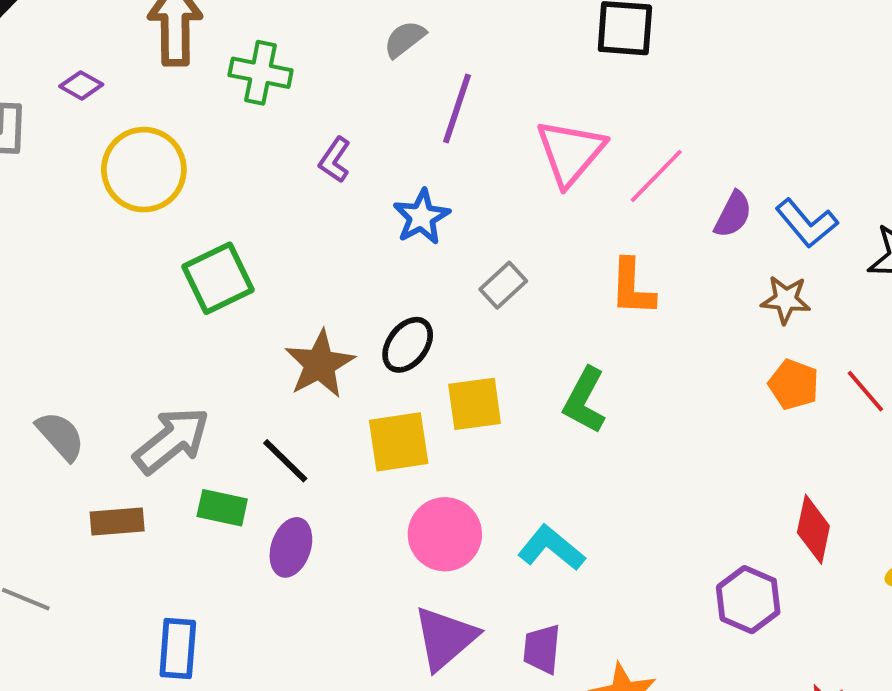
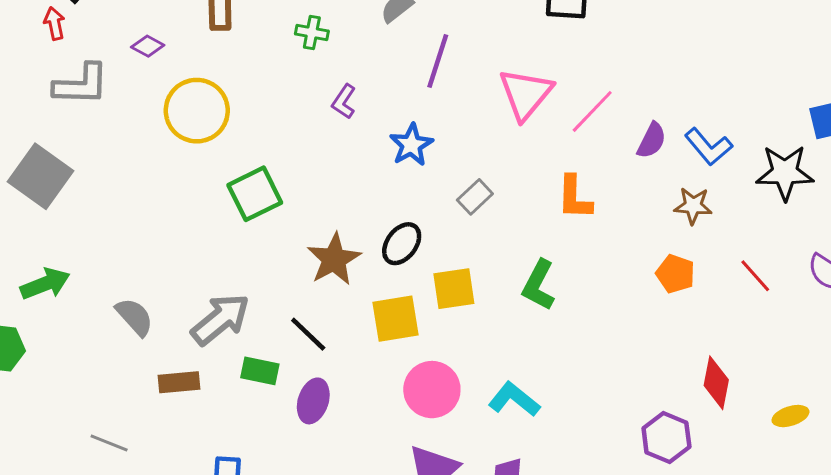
green cross: (261, 73) -> (312, 33), moved, size x0.7
orange pentagon: (794, 385) -> (675, 274), moved

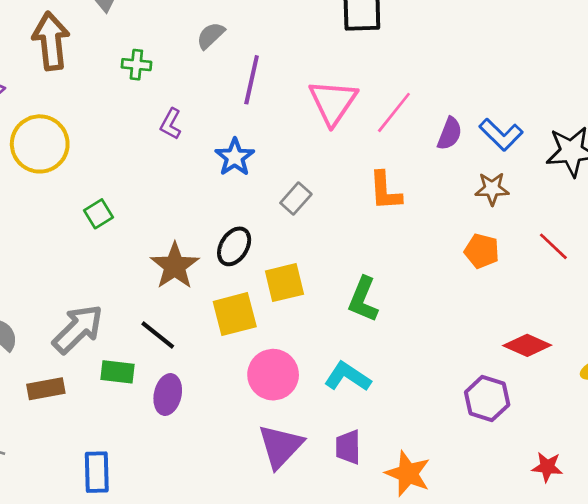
green square: (255, 194) -> (98, 214), size x0.6
green L-shape: (539, 285) -> (363, 299), moved
red diamond: (716, 383) -> (527, 345), turned -72

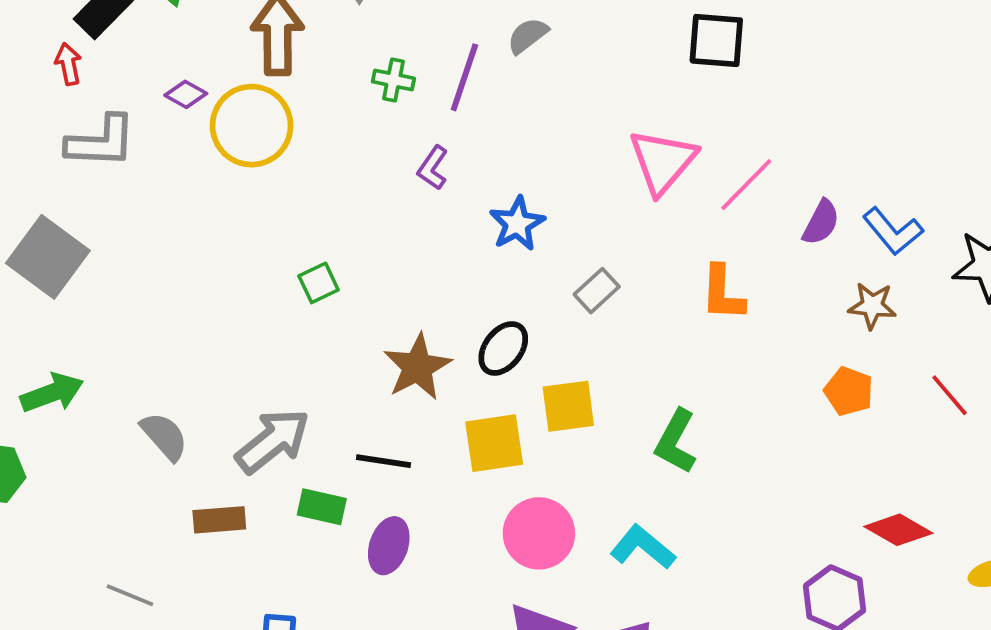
gray semicircle: (211, 36) -> (528, 36), moved
purple line: (252, 80) -> (464, 77), moved
yellow circle: (40, 144) -> (252, 126), moved
black line: (158, 335) -> (384, 461), turned -36

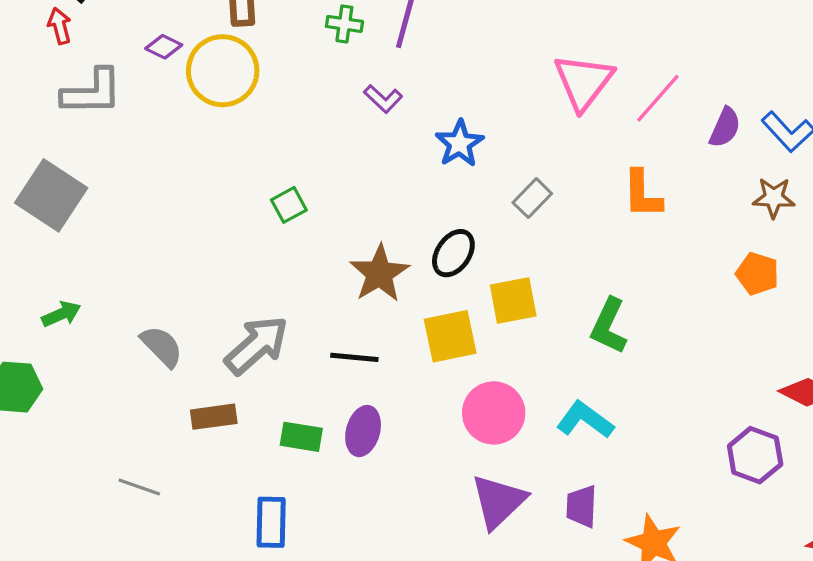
purple L-shape: (433, 168) -> (383, 99), turned -78
green arrow: (52, 393) -> (61, 314), size x0.7
green rectangle: (322, 507) -> (301, 437), moved

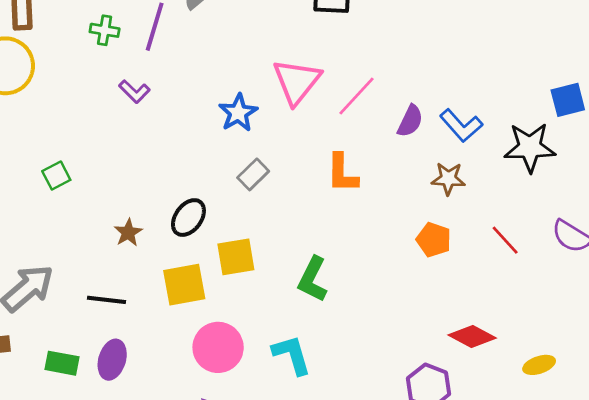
blue star: (460, 143) -> (238, 113), moved
brown star: (379, 273) -> (128, 233), size x0.6
cyan L-shape: (585, 420) -> (292, 355), turned 36

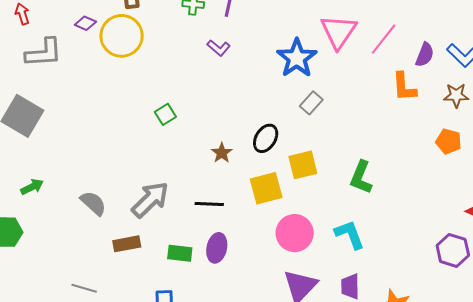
blue star: (238, 113) -> (297, 58), size x1.4
orange L-shape: (342, 173) -> (404, 87), moved

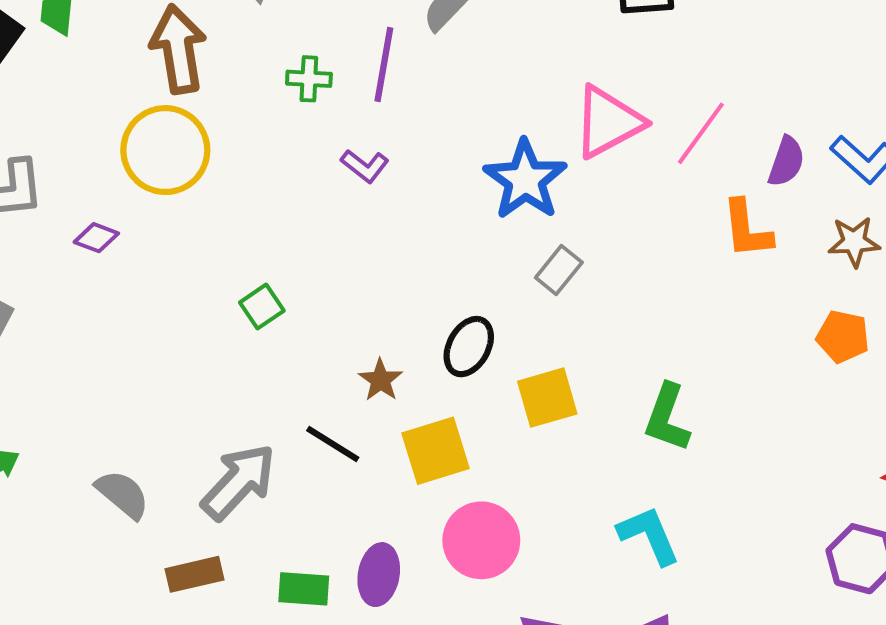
purple diamond: (85, 23) -> (96, 238), moved
pink triangle: (338, 32) -> (608, 122), turned 30
yellow square: (266, 188) -> (435, 451), moved
black line: (209, 204) -> (333, 444), moved, turned 32
pink circle: (295, 233) -> (481, 540), moved

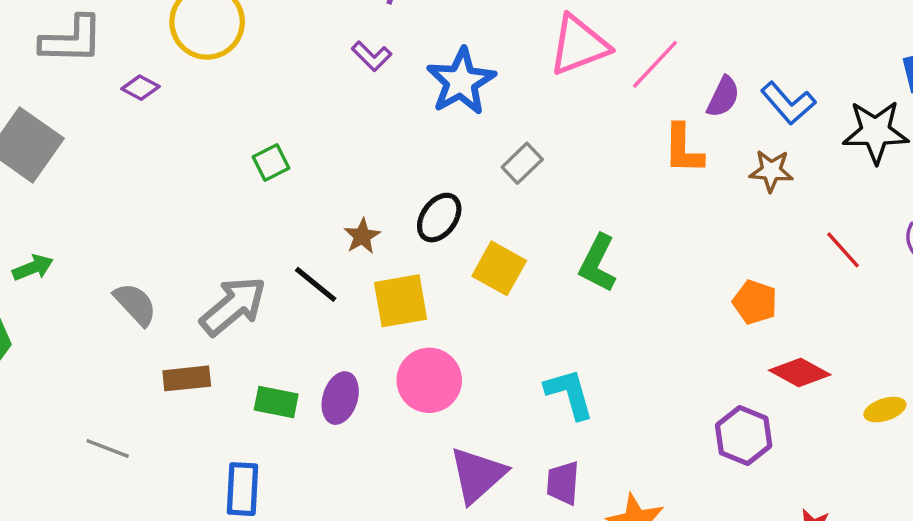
blue star: (525, 180) -> (461, 81), moved
orange pentagon: (843, 337) -> (755, 302), moved
yellow square: (547, 398) -> (499, 268), turned 38
green L-shape: (667, 418) -> (598, 263), moved

